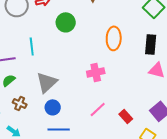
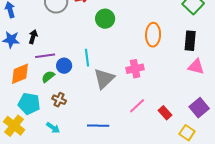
cyan line: (32, 46) -> (87, 58), moved
gray triangle: (47, 82) -> (104, 79), moved
blue circle: (53, 107) -> (64, 66), moved

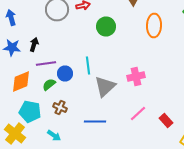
orange ellipse: (153, 35) -> (154, 26), moved
blue line: (98, 126) -> (95, 122), moved

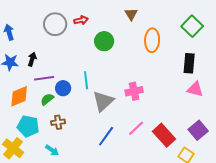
brown cross: (60, 108) -> (58, 122), turned -32
red rectangle: (166, 120) -> (164, 135), size x1.6
blue line: (95, 122) -> (106, 136), moved, turned -55

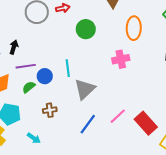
pink cross: (134, 91) -> (121, 59), moved
brown cross: (58, 122) -> (50, 110), moved

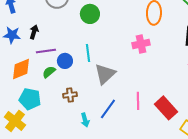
green circle: (86, 29) -> (90, 14), moved
pink line: (118, 116) -> (138, 101), turned -48
cyan arrow: (34, 138) -> (85, 120), moved, turned 40

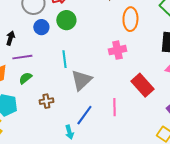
blue circle: (65, 61) -> (41, 27), moved
red rectangle: (166, 108) -> (142, 85), moved
cyan arrow: (85, 120) -> (69, 132), moved

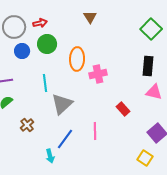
orange ellipse: (130, 19) -> (77, 59), moved
red rectangle: (142, 85) -> (123, 109), size x0.6
brown cross: (46, 101) -> (27, 125), turned -32

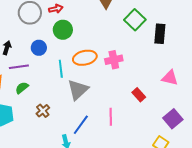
green square: (151, 29) -> (135, 20), moved
blue circle: (22, 51) -> (39, 48), moved
orange ellipse: (77, 59) -> (85, 58), moved, turned 75
black rectangle: (148, 66) -> (160, 34), moved

